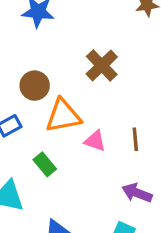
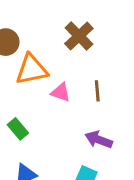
brown cross: (102, 65) -> (79, 36), moved
green rectangle: (45, 164) -> (18, 129), moved

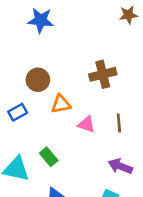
brown cross: (79, 36) -> (103, 74), turned 30
orange triangle: (32, 70) -> (61, 104), size x0.7

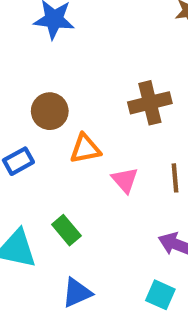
pink triangle: (87, 124) -> (125, 180), turned 30

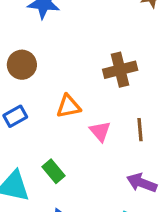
brown circle: (50, 111) -> (22, 65), moved

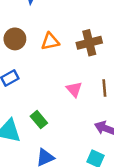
orange triangle: (68, 106) -> (50, 41), moved

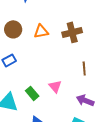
pink triangle: (74, 89) -> (55, 86), moved

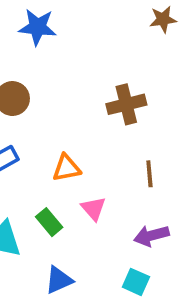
orange triangle: (41, 31) -> (66, 168), moved
purple arrow: (85, 100) -> (151, 236), turned -36

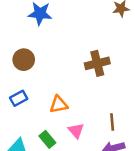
brown line: (149, 174) -> (112, 122), moved

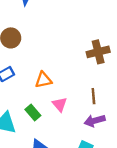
brown cross: (97, 63) -> (98, 52), moved

